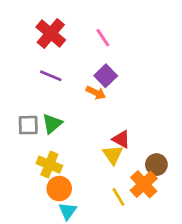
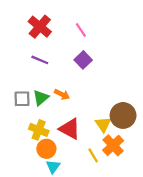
orange arrow: (96, 93) -> (62, 94), moved
red triangle: (121, 139) -> (70, 129), moved, size x1.5
yellow triangle: (113, 155) -> (103, 124), moved
brown circle: (156, 165) -> (123, 115), moved, size x1.5

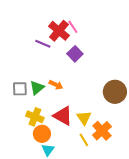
red cross: (40, 27) -> (59, 31), moved
purple line: (40, 60) -> (43, 44), moved
brown circle: (123, 115) -> (115, 92), moved
yellow triangle: (103, 124) -> (84, 118), moved

